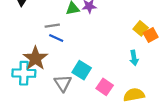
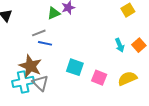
yellow square: (141, 28) -> (128, 10), moved, turned 32
orange square: (151, 35) -> (139, 45), moved
gray triangle: (63, 83) -> (40, 83), moved

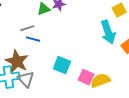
cyan arrow: (120, 45) -> (108, 32), moved, size x1.6
yellow semicircle: (127, 78) -> (100, 80), moved

